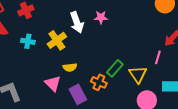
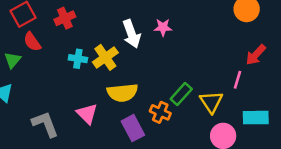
cyan cross: (28, 41) -> (78, 59), moved
yellow semicircle: (70, 67) -> (122, 93), size x1.6
pink triangle: (53, 83) -> (87, 114), moved

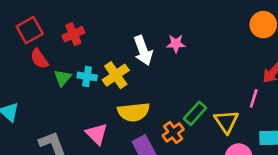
green triangle: (13, 60) -> (63, 78), moved
orange cross: (160, 112) -> (173, 132), turned 30

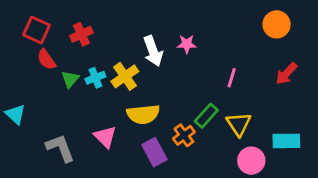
red square: (30, 30) -> (37, 30), turned -36
cyan cross: (87, 76) -> (95, 78), turned -30
pink line: (254, 98) -> (232, 78), moved

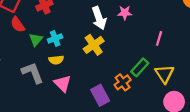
yellow cross: (125, 76) -> (94, 45), moved
yellow semicircle: (143, 114) -> (56, 60), moved, size x0.6
gray L-shape: (60, 148) -> (33, 73), moved

